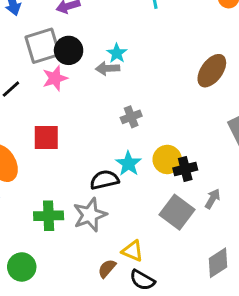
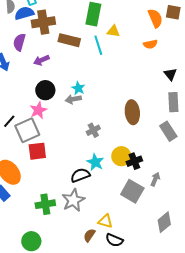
gray square: (43, 46) -> (27, 130), moved
brown ellipse: (212, 71) -> (132, 112), moved, turned -35

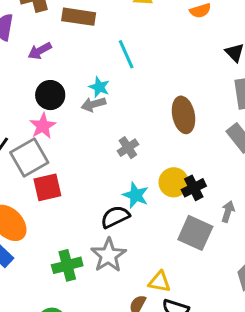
cyan line: (98, 45) -> (126, 54), moved

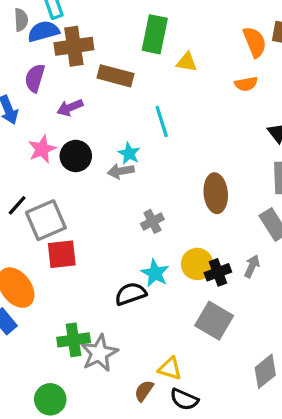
pink star: (43, 126) -> (42, 149), moved
gray arrow: (228, 212) -> (252, 266), moved
gray star: (108, 255) -> (99, 353), moved

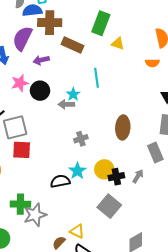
purple semicircle: (35, 78) -> (22, 38), size x1.4

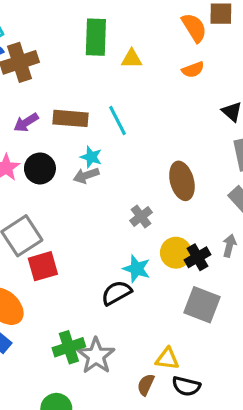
brown rectangle: (72, 45) -> (70, 118), moved
gray cross: (81, 139) -> (141, 216), moved

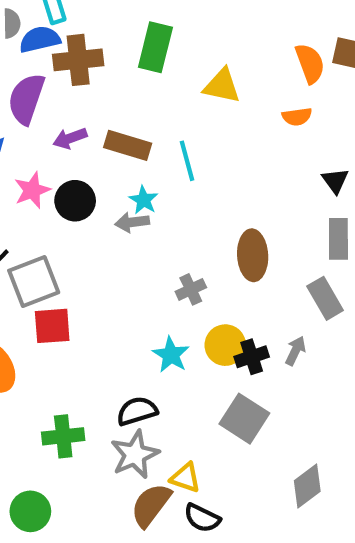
green rectangle: (96, 37) -> (155, 47), moved
yellow triangle: (132, 59) -> (222, 86), size x1.4
black semicircle: (116, 293) -> (137, 411), moved
gray star: (96, 356) -> (135, 454), moved
brown semicircle: (146, 385) -> (151, 505), size x1.6

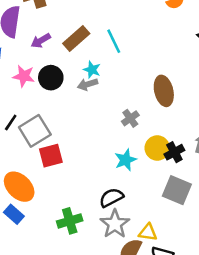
brown rectangle: (128, 145) -> (76, 38), turned -48
pink star: (32, 190) -> (24, 76), turned -30
cyan star: (171, 355) -> (126, 160), turned 30

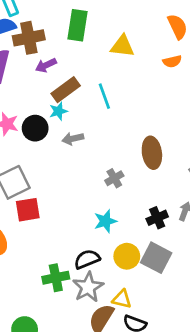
purple arrow: (41, 41) -> (46, 65), moved
cyan star: (92, 70) -> (58, 111), moved, turned 30
yellow circle: (157, 148) -> (127, 256), moved
green cross: (70, 221) -> (56, 278), moved

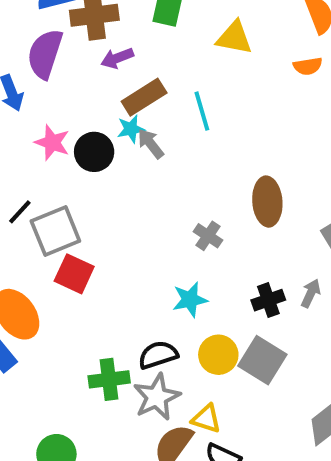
gray arrow: (73, 139) -> (151, 144), moved, turned 60
gray cross: (114, 178) -> (208, 236), turned -30
red square: (28, 210) -> (74, 274), turned 30

